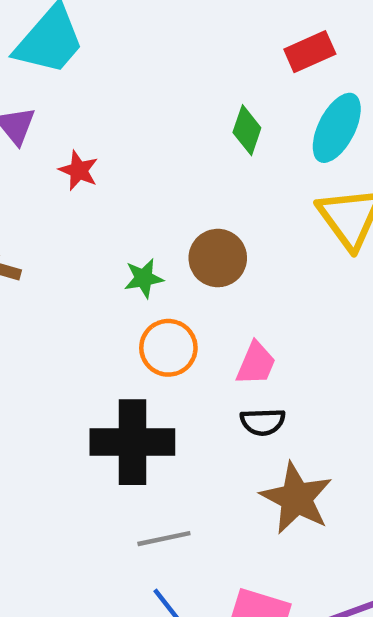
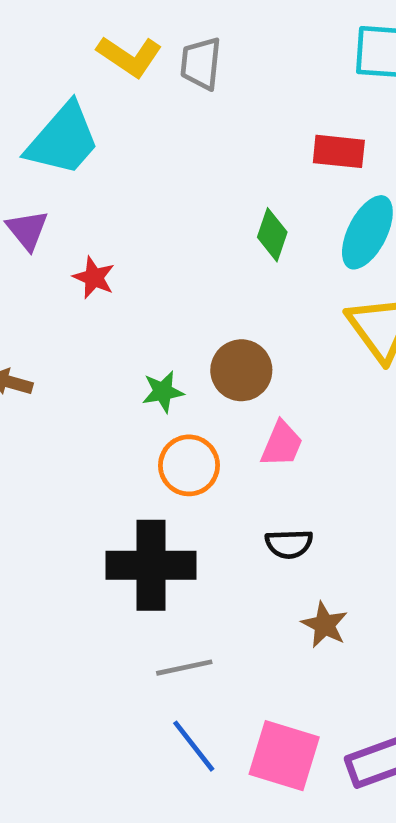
red rectangle: (310, 52) -> (339, 151), turned 30
pink trapezoid: (256, 364) -> (282, 444), moved
brown star: (296, 498) -> (325, 625), size x0.6

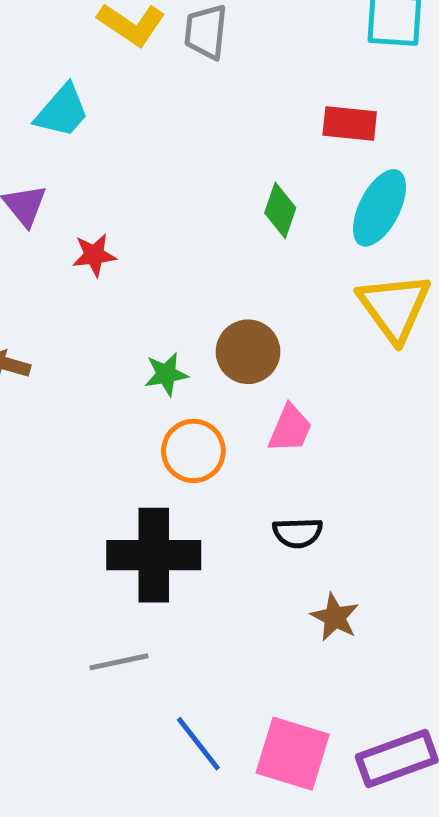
cyan trapezoid: (63, 140) -> (62, 111), size x0.7
red star: (94, 278) -> (94, 255), turned -30
gray line: (184, 668) -> (119, 662), moved

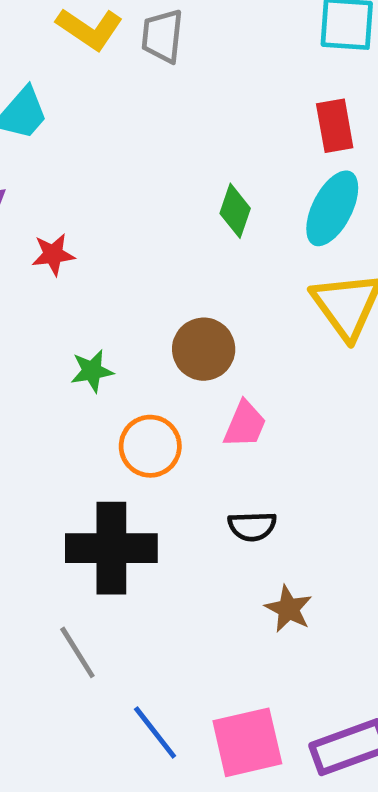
red rectangle: (350, 124) -> (335, 126), moved, turned 74
green star: (166, 374) -> (92, 371), moved
gray line: (119, 662) -> (77, 652), turned 70
pink square: (293, 754) -> (247, 742), turned -30

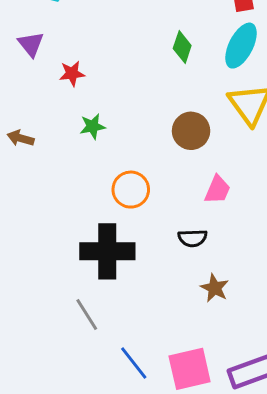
brown circle: (204, 349) -> (191, 131), moved
green star: (92, 371) -> (93, 126), moved
pink trapezoid: (245, 424) -> (217, 190), moved

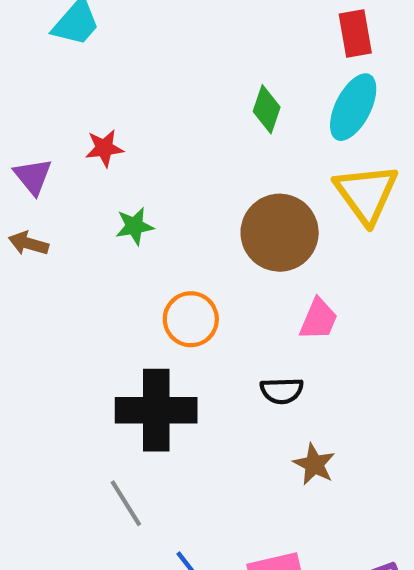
purple triangle: (31, 44) -> (33, 176), moved
brown circle: (191, 131) -> (280, 233), size x1.4

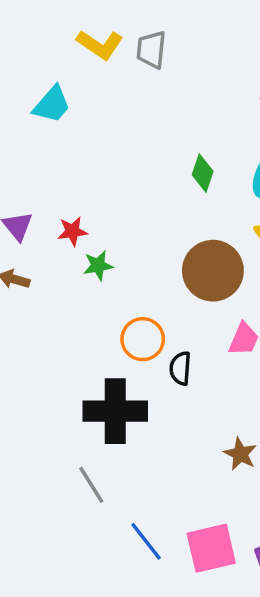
red star: (104, 148) -> (72, 231), moved
black semicircle: (282, 391) -> (180, 368), moved, turned 96

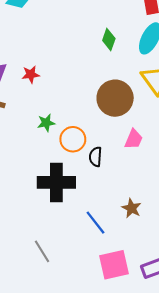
green star: (98, 266) -> (46, 123), moved
gray line: (91, 485) -> (42, 251), moved
blue line: (146, 541) -> (95, 223), moved

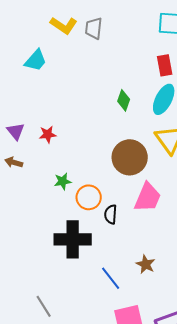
pink trapezoid: (134, 139) -> (148, 197), size x1.5
gray line: (42, 251) -> (44, 306), moved

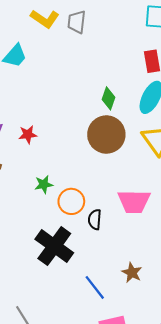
brown circle: (130, 157) -> (106, 135), moved
pink trapezoid: (148, 197) -> (134, 201), turned 68
black cross: (73, 239) -> (54, 246), turned 36

